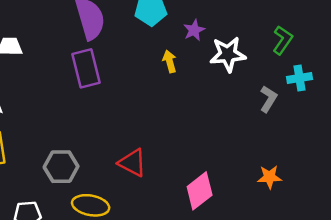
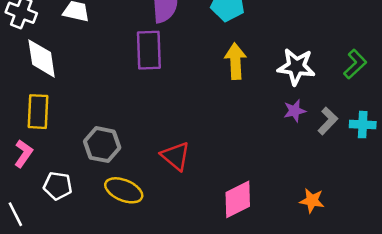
purple star: (194, 30) -> (295, 111), moved
yellow arrow: (170, 61) -> (235, 61), size x1.5
cyan cross: (299, 78) -> (363, 125), moved

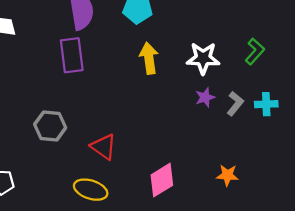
gray hexagon: (102, 145) -> (50, 126), moved
yellow ellipse: (124, 190) -> (91, 190), moved

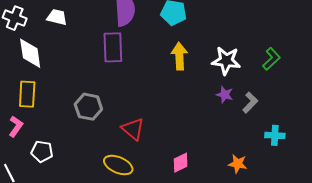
purple star: (205, 97) -> (225, 95), turned 30
cyan cross: (266, 104) -> (275, 135), moved
pink diamond: (162, 180) -> (181, 163), size x0.7

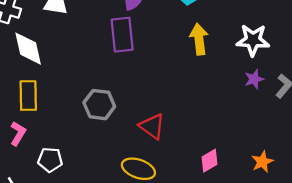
purple star: (225, 95) -> (254, 79), turned -30
orange star: (238, 164) -> (262, 162), moved, turned -30

